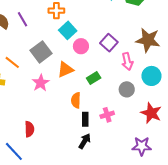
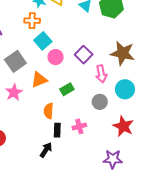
black arrow: (85, 141) -> (46, 150), moved

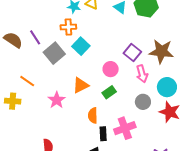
purple square: (84, 55) -> (132, 52), moved
pink circle: (56, 57) -> (111, 69), moved
gray square: (15, 61) -> (54, 53), moved
pink cross: (79, 126) -> (125, 128), size x1.5
red star: (123, 126) -> (170, 112), moved

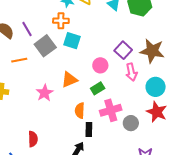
cyan square: (81, 46) -> (72, 41), turned -30
orange line: (27, 81) -> (19, 60), moved, turned -49
gray circle: (143, 102) -> (131, 123), moved
pink cross: (125, 128) -> (111, 110), moved

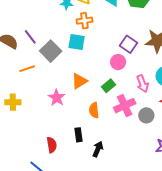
orange cross: (61, 21) -> (84, 21), moved
pink circle: (100, 65) -> (118, 62), moved
pink arrow: (131, 72) -> (143, 84), moved
black rectangle: (89, 129) -> (78, 135), moved

